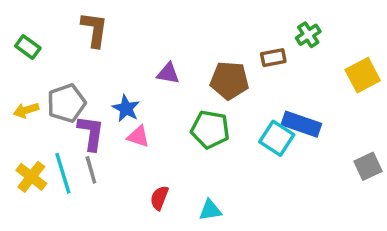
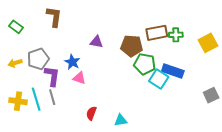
green cross: (308, 35) -> (176, 35), moved, turned 32
brown rectangle: (273, 58) -> (157, 33), size x1.5
green pentagon: (210, 129) -> (145, 64), moved
yellow cross: (31, 177) -> (18, 101), turned -30

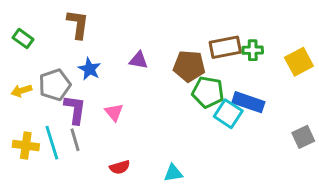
blue star: (72, 62) -> (89, 69), moved
pink triangle: (79, 78) -> (114, 112), turned 32
red semicircle: (91, 113) -> (120, 167), moved, turned -128

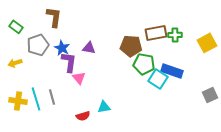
purple triangle: (139, 60) -> (89, 48), moved
gray pentagon: (55, 85) -> (38, 45), moved
purple L-shape: (75, 109) -> (69, 62), moved
cyan triangle: (173, 173) -> (104, 107), moved

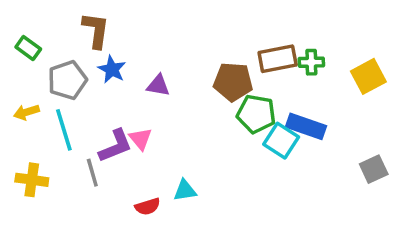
blue star: (62, 48) -> (112, 69), moved
purple L-shape: (69, 62) -> (115, 146), moved, turned 60
cyan line: (36, 99) -> (64, 130), moved

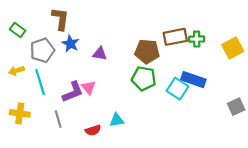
green pentagon: (256, 114) -> (144, 78), moved
gray line: (92, 173) -> (58, 119), moved

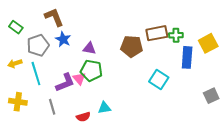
brown L-shape: (60, 19) -> (54, 17), turned -30
green pentagon: (144, 78) -> (91, 70), moved
blue rectangle: (193, 80) -> (187, 57), moved, turned 75

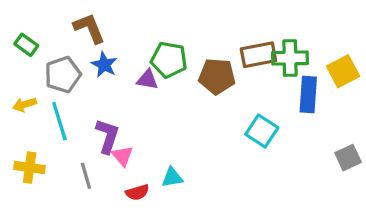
green cross: (176, 35) -> (290, 58), size x1.5
green pentagon: (91, 70) -> (169, 60), moved
pink triangle: (79, 79) -> (122, 156), moved
purple L-shape: (65, 83) -> (108, 136), turned -50

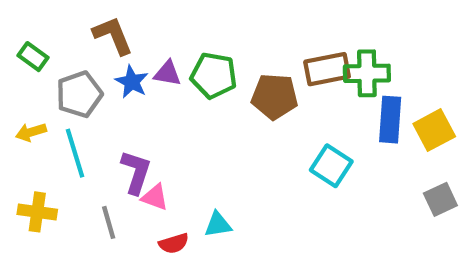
yellow square: (343, 71) -> (434, 130), moved
purple triangle: (147, 80) -> (167, 73), moved
pink triangle: (122, 156) -> (155, 197), turned -30

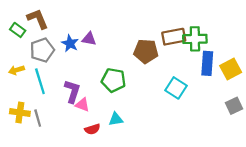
brown L-shape: (113, 36) -> (38, 19), moved
green pentagon: (214, 75) -> (114, 80), moved
gray line: (109, 222) -> (38, 118), moved

